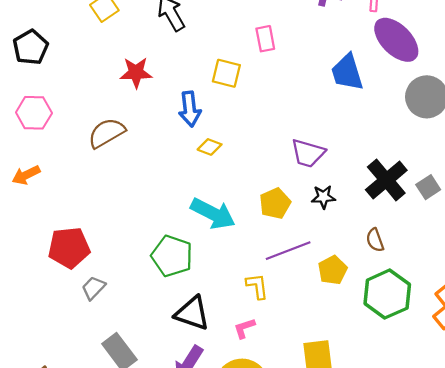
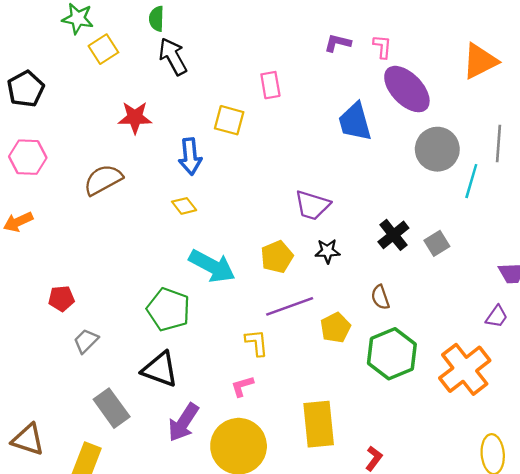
yellow diamond: (210, 147) -> (184, 206), moved, turned 30
black cross: (386, 180) -> (393, 235), size x0.7
red pentagon: (69, 248) -> (61, 298), size x0.6
black triangle: (192, 313) -> (160, 369), moved

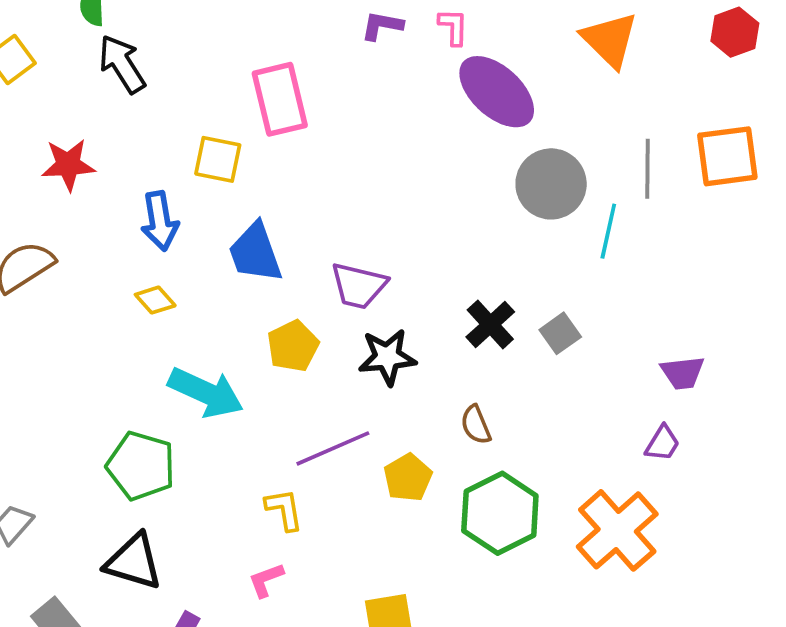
orange triangle: (480, 61) -> (610, 40), turned -45
pink rectangle: (270, 85) -> (280, 99), size x1.6
blue trapezoid: (355, 122) -> (255, 253), moved
black star: (327, 251) -> (387, 357), size x1.4
yellow pentagon: (277, 257) -> (293, 346), moved

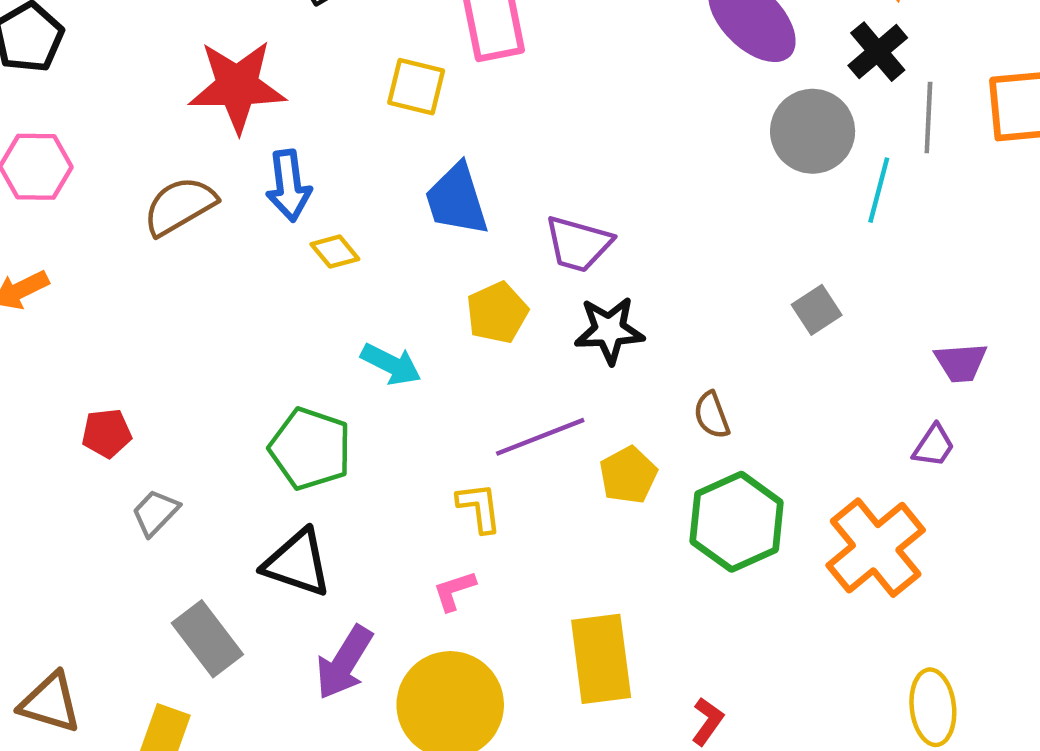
red star: (68, 165) -> (237, 86), size x1.5
blue arrow: (160, 221) -> (289, 186), moved
black cross: (490, 324) -> (878, 52), moved
cyan arrow: (206, 392) -> (391, 364), size x0.7

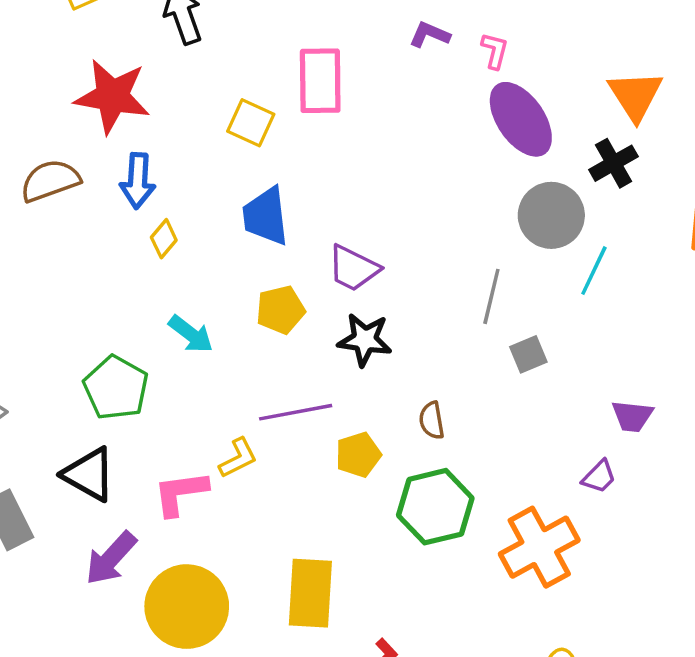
gray line: (928, 117) -> (491, 296), moved
yellow diamond: (335, 252) -> (164, 239), turned 69
yellow L-shape: (479, 507) -> (238, 458), turned 60
pink L-shape: (454, 591) -> (181, 493), moved, size x1.6

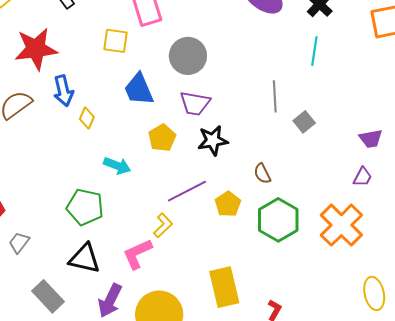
gray circle: (551, 215) -> (188, 56), moved
cyan line: (594, 271) -> (314, 51), moved

